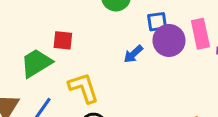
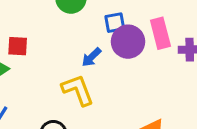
yellow L-shape: (83, 88) -> (78, 90), moved

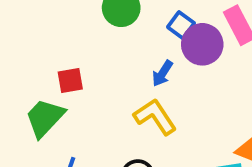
blue square: (115, 23) -> (181, 25), turned -30

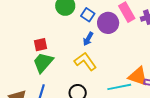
blue square: (181, 25) -> (88, 15), moved
green trapezoid: (45, 118) -> (43, 62), moved

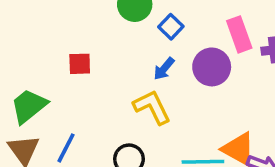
purple circle: (108, 23) -> (212, 67), moved
green trapezoid: (43, 62) -> (29, 106), moved

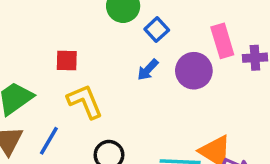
yellow L-shape: (152, 107) -> (85, 101), moved

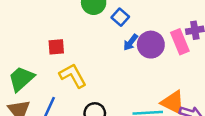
pink rectangle: (222, 41) -> (180, 42), moved
blue arrow: (148, 70) -> (131, 42), moved

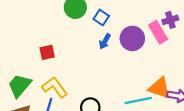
blue arrow: (131, 42) -> (105, 41), moved
yellow L-shape: (73, 76) -> (55, 87), moved

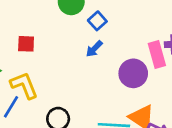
purple circle: (132, 38) -> (133, 73), moved

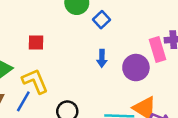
blue arrow: (94, 49) -> (102, 58), moved, turned -42

